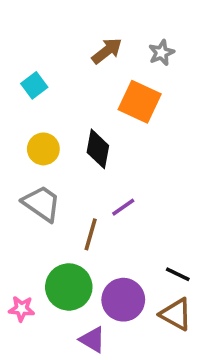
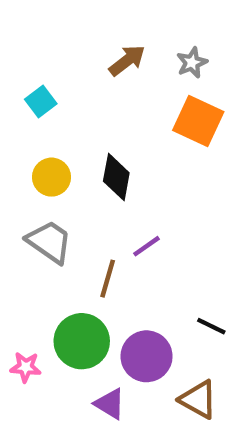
orange square: (140, 102) -> (198, 121), moved
brown triangle: (176, 314) -> (198, 399), moved

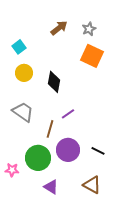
yellow circle: (52, 177) -> (24, 73), moved
purple circle: (147, 356) -> (68, 150), moved

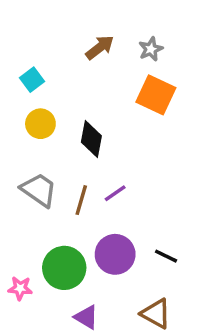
brown line: (50, 129) -> (81, 200), moved

